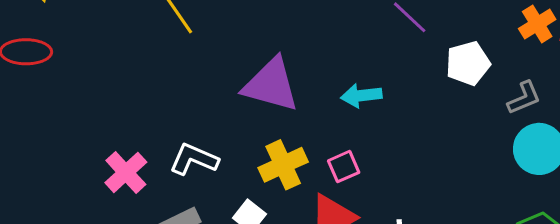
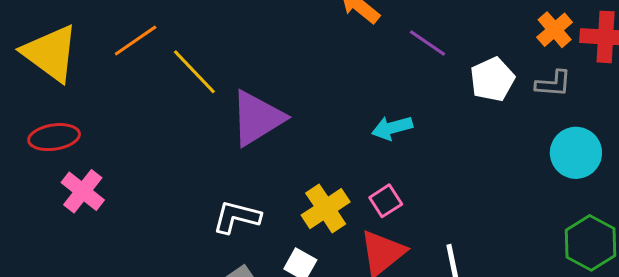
purple triangle: (271, 85) -> (257, 118), moved, turned -38
gray L-shape: (524, 98) -> (553, 84), moved, turned 36
pink cross: (126, 172) -> (83, 191), moved

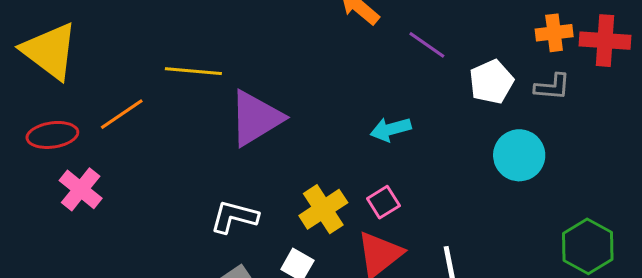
orange cross: (555, 30) -> (554, 33), turned 33
orange line: (136, 41) -> (122, 114), moved
yellow line: (194, 72) -> (193, 71), turned -42
cyan circle: (576, 153) -> (519, 155), moved

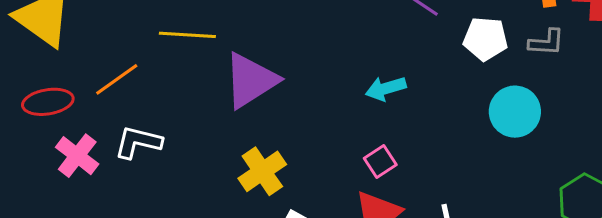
white pentagon: (491, 82) -> (485, 39), turned 30
yellow cross: (323, 209) -> (262, 171), moved
white L-shape: (234, 217) -> (138, 142), moved

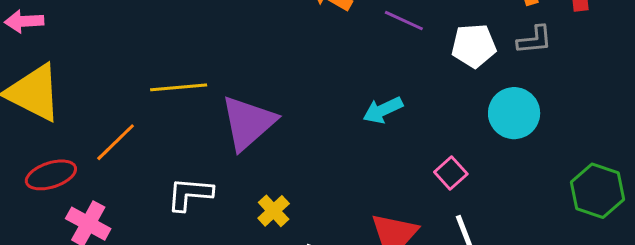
white L-shape: (138, 142) -> (190, 194), moved
pink square: (380, 162) -> (451, 173), moved
yellow cross: (262, 171) -> (274, 211), size x0.7

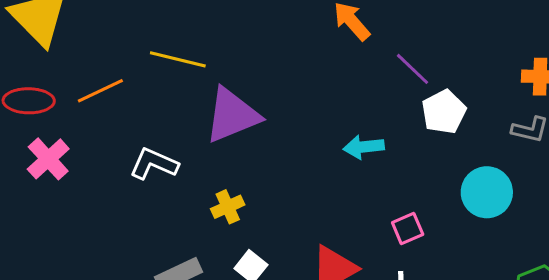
white pentagon: (474, 46) -> (444, 112), moved, turned 30

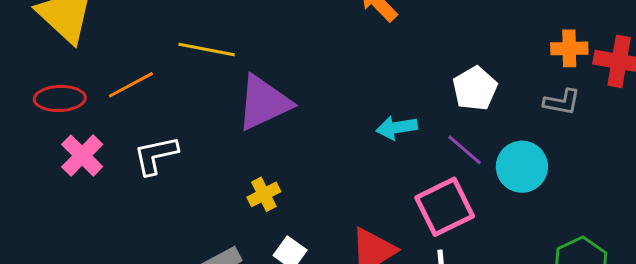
purple line: (413, 69) -> (465, 150), moved
white L-shape: (154, 164) -> (156, 155), moved, turned -33
pink square: (408, 228) -> (445, 207), size x1.8

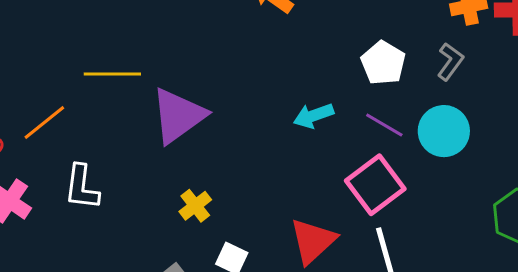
gray L-shape: (562, 102) -> (450, 61), moved, turned -54
white L-shape: (156, 155) -> (82, 187), turned -60

